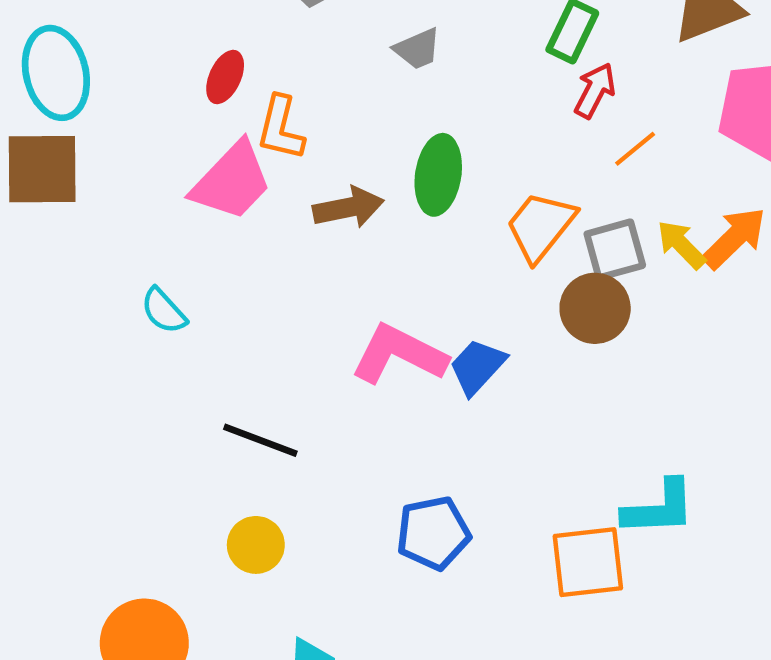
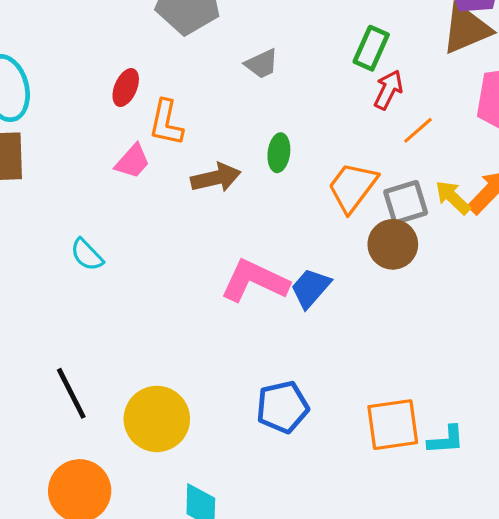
green ellipse: (438, 175) -> (279, 153), size x0.7
pink trapezoid: (232, 181) -> (132, 161), size x0.6
black line: (260, 440) -> (71, 393), moved, turned 44
cyan L-shape: (659, 508) -> (446, 440), moved, size x0.7
yellow circle: (256, 545) -> (157, 419), size x1.6

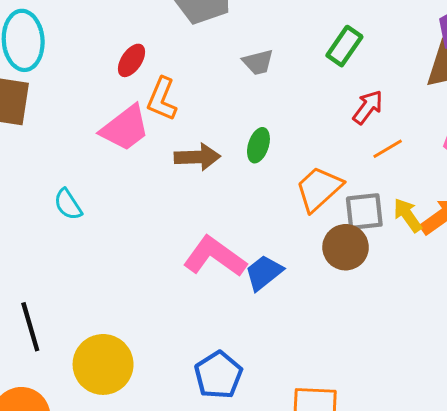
green rectangle: (371, 48) -> (344, 46), moved
pink trapezoid: (132, 161) -> (125, 128), size x1.5
blue pentagon: (282, 407) -> (218, 375), turned -30

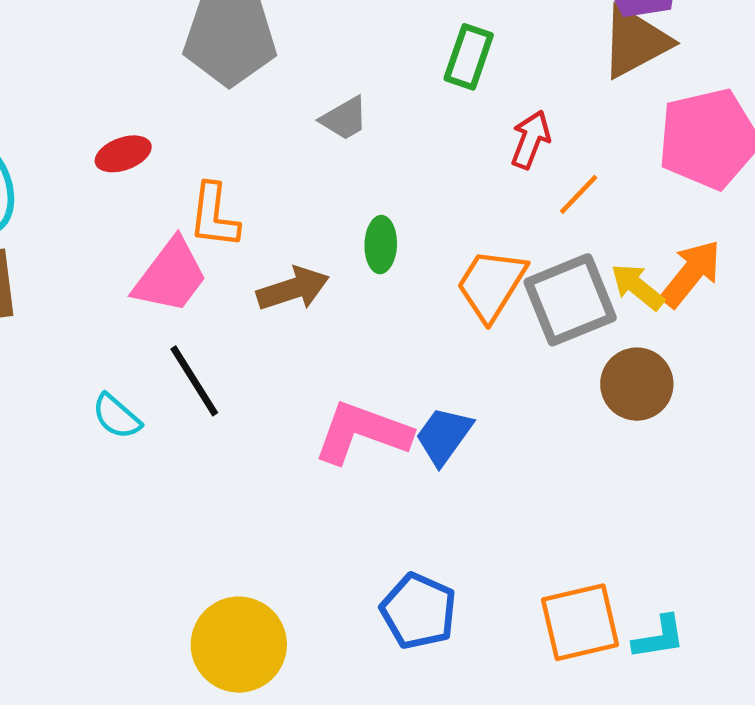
red ellipse: (132, 60) -> (123, 154), moved, turned 52
gray square: (364, 212) -> (570, 300), size x1.4
brown circle: (346, 247) -> (637, 384), moved
black line: (30, 327) -> (194, 381), moved

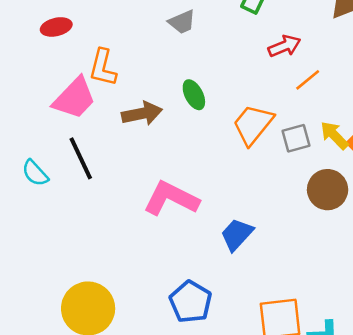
red arrow: (531, 140) -> (284, 46), turned 40
green ellipse: (381, 245) -> (194, 95), turned -36
gray square: (570, 300) -> (296, 138), size x0.6
blue trapezoid: (444, 436) -> (237, 234), moved

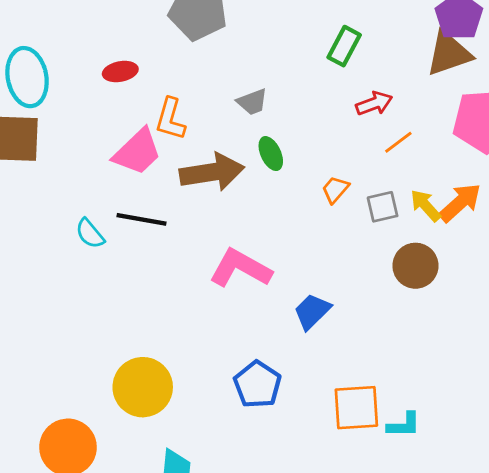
gray trapezoid: (182, 22) -> (252, 102), moved
brown arrow: (142, 114) -> (212, 172), size x1.4
orange trapezoid: (253, 124) -> (335, 190), size x0.6
black line: (81, 158) -> (142, 219), turned -57

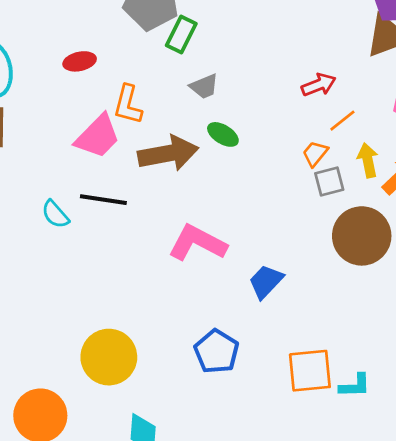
green rectangle: (344, 46) -> (181, 34), moved
green ellipse: (271, 154) -> (223, 134), turned -32
orange trapezoid: (335, 190) -> (315, 154), moved
yellow arrow: (426, 205) -> (368, 160), moved, turned 32
brown circle: (415, 266) -> (362, 236), size x1.4

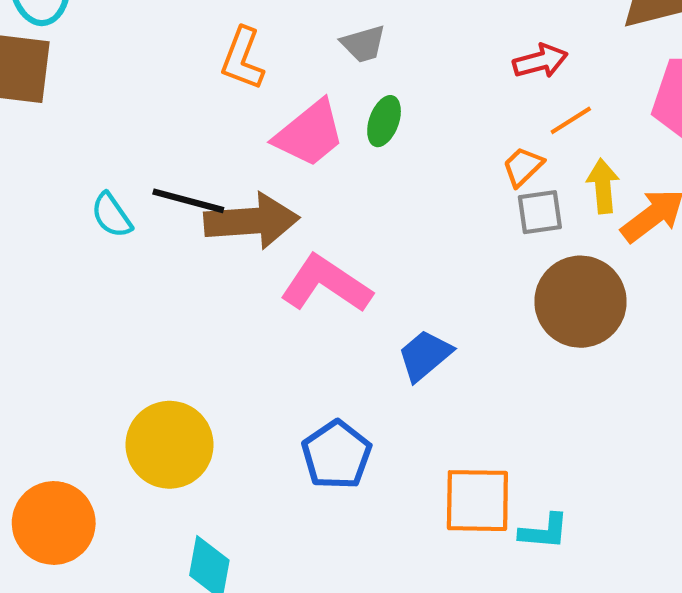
green ellipse: (223, 134) -> (384, 121), turned 72
pink trapezoid: (98, 136) -> (310, 134), moved
brown arrow: (168, 153) -> (252, 221), moved

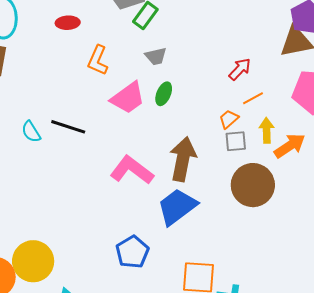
red arrow: (540, 61) -> (240, 69), turned -35
brown arrow: (252, 221) -> (183, 159), moved, turned -78
blue trapezoid: (425, 355) -> (177, 207), size x1.5
yellow circle: (170, 445) -> (33, 261), moved

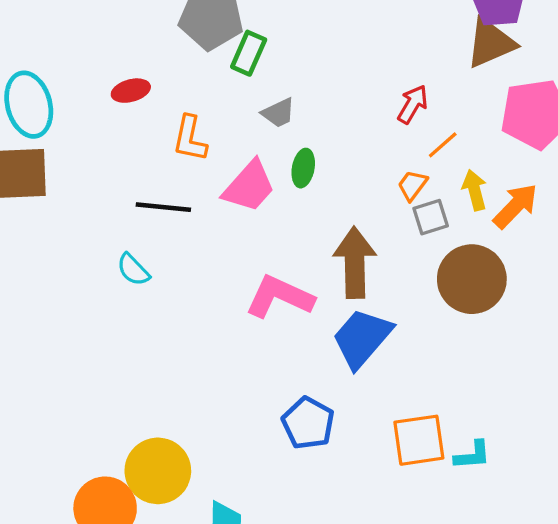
black line: (68, 127) -> (163, 207), moved
cyan semicircle: (31, 132) -> (133, 270), moved

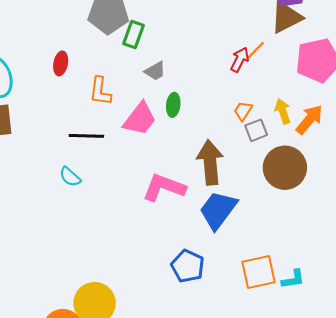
red ellipse: (131, 91) -> (61, 63), turned -60
orange line: (443, 145) -> (256, 50), moved

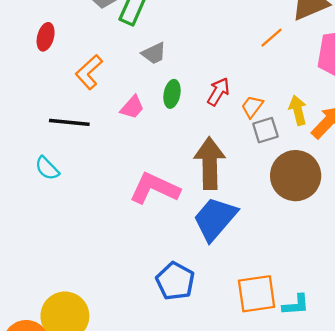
red arrow: (240, 60) -> (218, 92), moved
orange L-shape: (100, 91) -> (89, 72), turned 36
pink trapezoid: (140, 119) -> (132, 107), size x0.6

